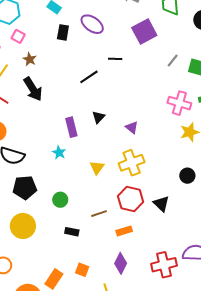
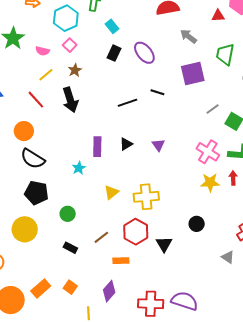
purple triangle: (132, 127) -> (158, 145), moved
brown line: (99, 214) -> (101, 237), turned -35

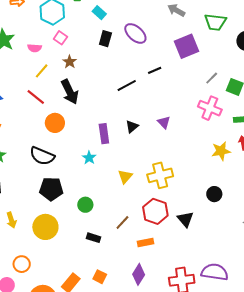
green trapezoid: (225, 54) -> (215, 22), turned -85
black line: (157, 92) -> (155, 70), turned -32
orange circle: (24, 131) -> (55, 123), moved
pink cross: (208, 152) -> (210, 108), moved

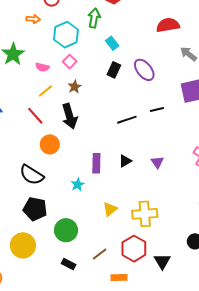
green circle: (85, 205) -> (66, 230), size x1.5

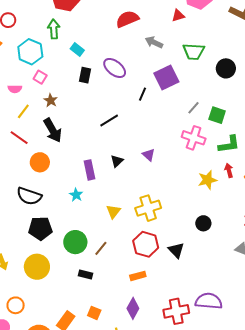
black line: (157, 109) -> (142, 94), moved, turned -40
brown line: (100, 254) -> (101, 248), moved

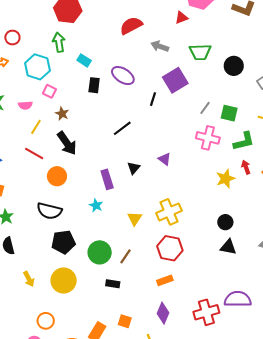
black triangle: (176, 250) -> (228, 247), moved, turned -30

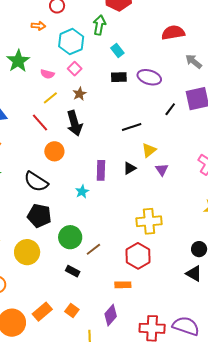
purple ellipse: (123, 76) -> (149, 77), turned -35
black rectangle: (94, 85) -> (119, 77), turned 63
yellow triangle: (135, 218) -> (149, 150), moved

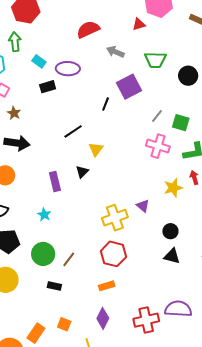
purple ellipse: (149, 77) -> (68, 69), moved
black arrow: (74, 123) -> (17, 143), turned -50
purple triangle: (162, 170) -> (143, 206), moved
cyan star: (82, 192) -> (44, 215), moved

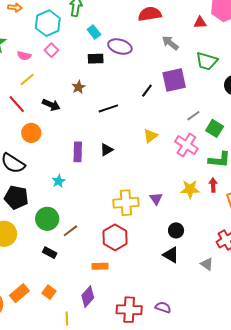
brown star: (14, 113) -> (79, 87), moved
black arrow: (17, 143) -> (51, 105), size x0.7
yellow triangle: (96, 149) -> (150, 136), moved
purple semicircle: (178, 309) -> (163, 307), size x0.6

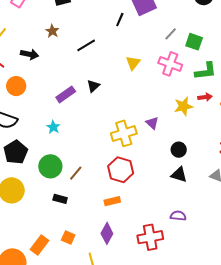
purple rectangle: (78, 152) -> (66, 94), turned 66
red arrow: (213, 185) -> (205, 97), turned 96
black pentagon: (16, 197) -> (16, 152), turned -30
purple semicircle: (163, 307) -> (178, 216), moved

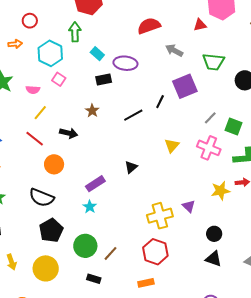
black line: (86, 45) -> (133, 115), moved
purple rectangle: (66, 94) -> (95, 184), moved

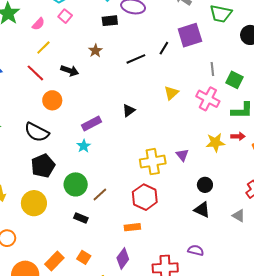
pink semicircle: (33, 90) -> (38, 24), turned -56
gray line: (210, 118) -> (212, 69), turned -56

